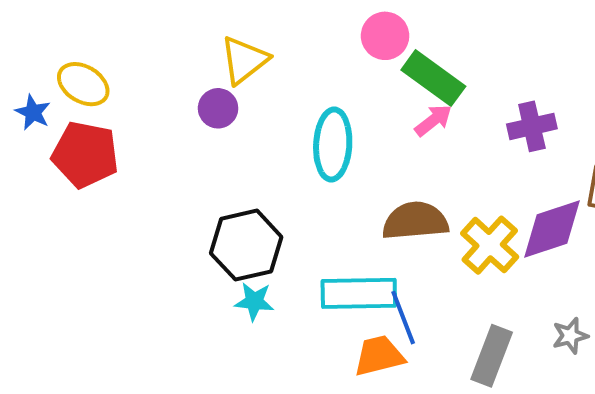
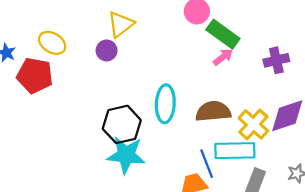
yellow ellipse: (83, 84) -> (52, 43), moved
cyan ellipse: (333, 145) -> (165, 104), moved
cyan rectangle: (359, 293) -> (235, 151), moved
cyan star: (254, 301) -> (126, 155), size x1.8

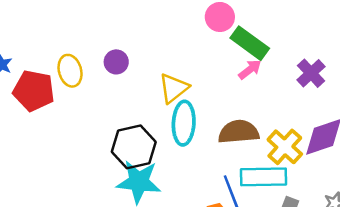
yellow triangle: (121, 24) -> (174, 88), moved
yellow ellipse: (52, 43) -> (70, 71), moved, turned 44
purple cross: (276, 60) -> (311, 73), turned -30

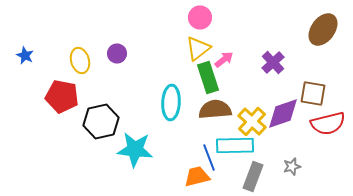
green rectangle: (250, 43) -> (208, 78), moved, turned 36
yellow triangle: (174, 88) -> (198, 48), moved
red pentagon: (34, 91) -> (62, 96), moved
black hexagon: (134, 147) -> (101, 122), moved

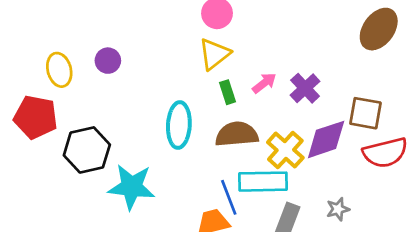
pink arrow: (224, 60) -> (264, 83), moved
purple cross: (273, 62) -> (305, 88), moved
green rectangle: (208, 78) -> (228, 92), size x0.6

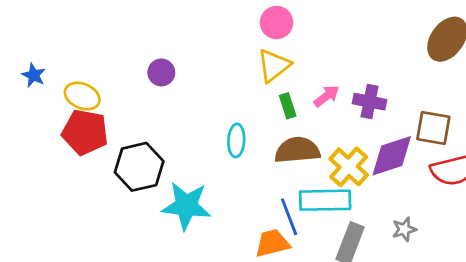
yellow ellipse: (59, 70) -> (82, 96), moved, turned -52
purple cross: (305, 88) -> (370, 102), turned -36
cyan ellipse: (179, 125) -> (236, 140), size x0.7

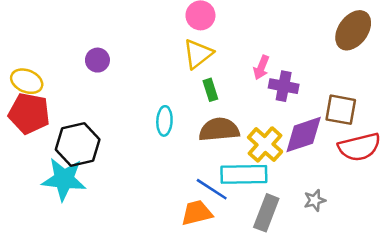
pink arrow: (326, 96) -> (261, 68), moved, turned 150
cyan star: (186, 206) -> (64, 179), moved
blue line: (289, 217) -> (212, 189), turned -36

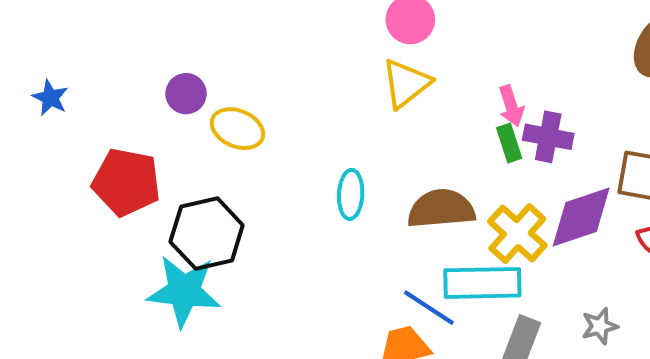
purple circle: (97, 60) -> (186, 94), moved
pink arrow: (261, 68) -> (511, 106), turned -40
yellow ellipse: (27, 81) -> (237, 129), moved
green rectangle: (210, 90) -> (509, 143), moved

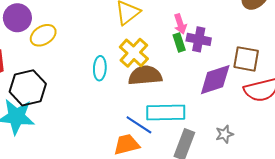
purple circle: (186, 94) -> (17, 18), size x1.4
yellow ellipse: (237, 129) -> (43, 35), turned -55
yellow cross: (517, 234) -> (134, 53), moved

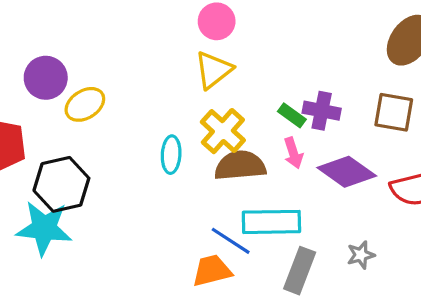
pink arrow: (180, 24) -> (293, 153), moved
green rectangle: (179, 42) -> (292, 115), turned -36
brown square: (246, 59) -> (394, 112), moved
purple diamond: (215, 80) -> (347, 172), turned 54

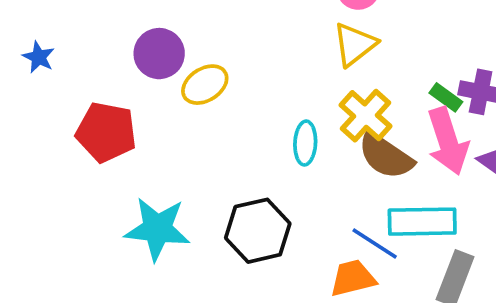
pink arrow: (293, 153) -> (448, 141), size x1.8
brown semicircle: (240, 166) -> (386, 156), turned -141
black hexagon: (61, 184) -> (258, 231), moved

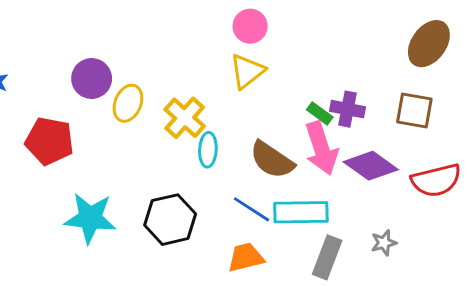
yellow ellipse: (205, 85) -> (128, 103), turned -36
yellow cross: (366, 116) -> (185, 118), moved
blue line: (375, 243) -> (252, 209), moved

